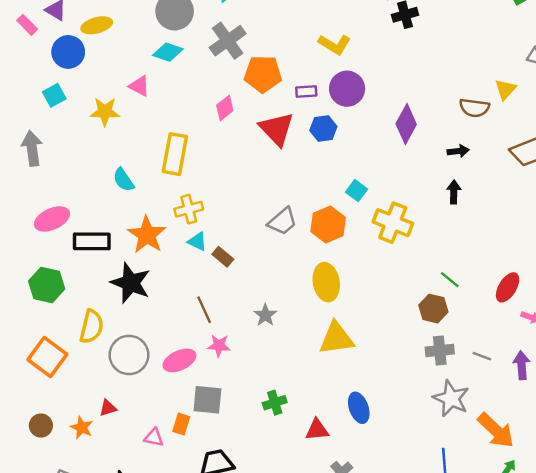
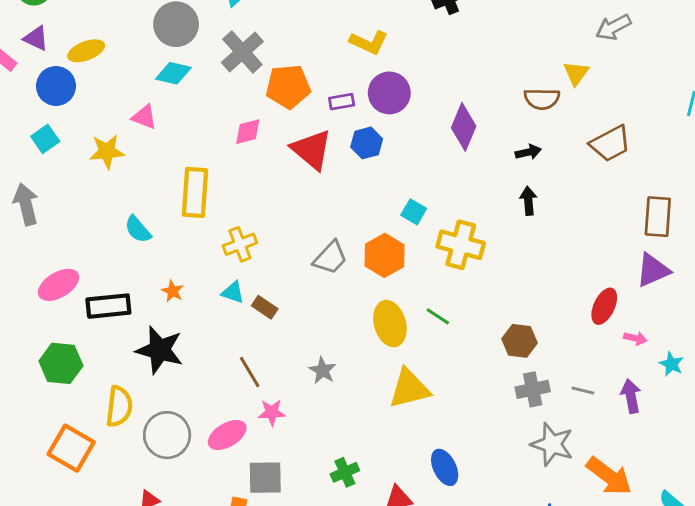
pink diamond: (225, 108) -> (248, 132), turned 30
yellow cross: (189, 209) -> (240, 244), moved
orange star: (147, 235) -> (173, 291), size x0.5
green line: (450, 280) -> (438, 316), moved

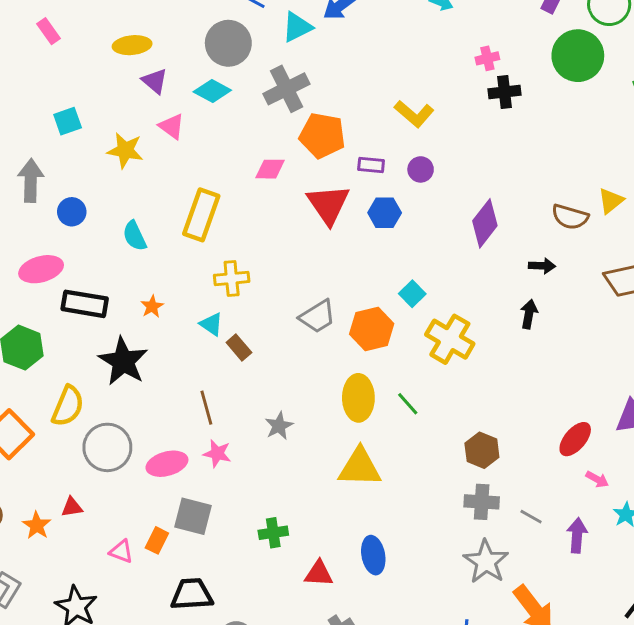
purple triangle: (36, 38) -> (155, 81), moved
blue circle: (56, 86) -> (72, 212), moved, size x0.7
purple circle: (389, 93) -> (421, 169), size x0.6

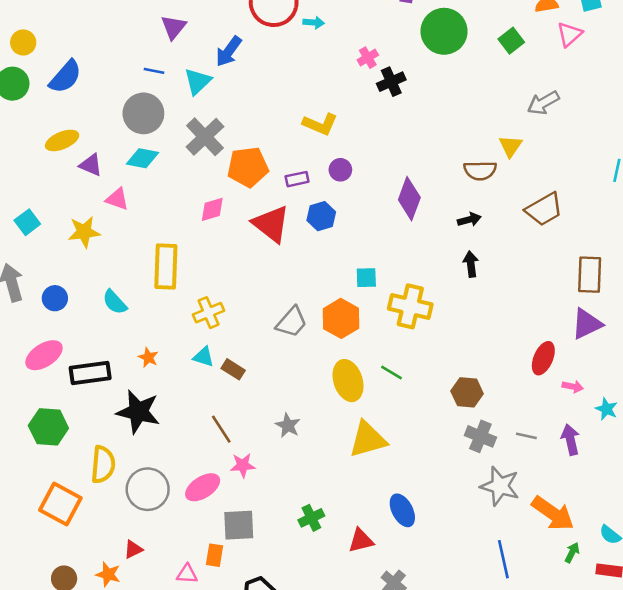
cyan square: (412, 294) -> (366, 278), turned -30
gray cross: (482, 502) -> (480, 436), turned 36

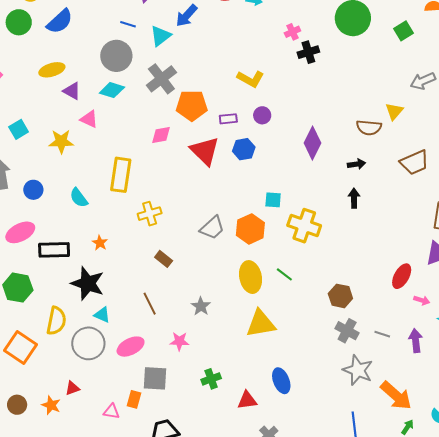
cyan triangle: (203, 357) -> (102, 315), moved
pink star: (243, 465) -> (179, 341), moved

